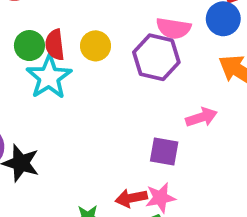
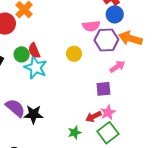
yellow circle: (95, 46) -> (74, 54), moved
purple hexagon: (156, 57) -> (106, 40), moved

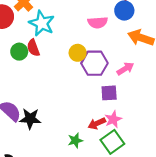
purple hexagon: (106, 40) -> (94, 63), moved
cyan star: (36, 68) -> (42, 23), moved

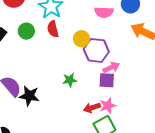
red semicircle: (33, 48) -> (53, 29), moved
pink arrow: (125, 69) -> (111, 67), moved
green star: (75, 140) -> (70, 80), moved

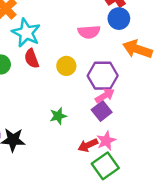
purple hexagon: (96, 50) -> (103, 76), moved
purple square: (107, 80) -> (102, 111), turned -35

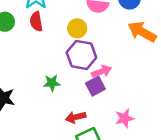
yellow circle: (66, 66) -> (77, 28), moved
purple hexagon: (103, 76) -> (81, 55), moved
pink star: (106, 141) -> (124, 118), moved

